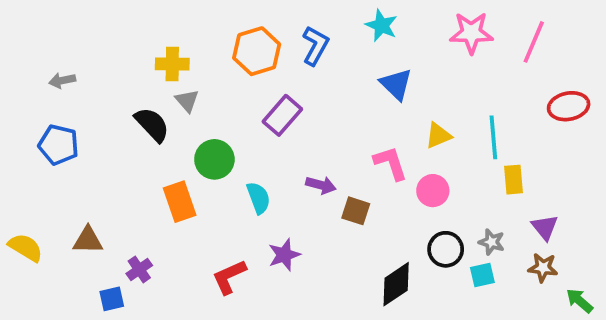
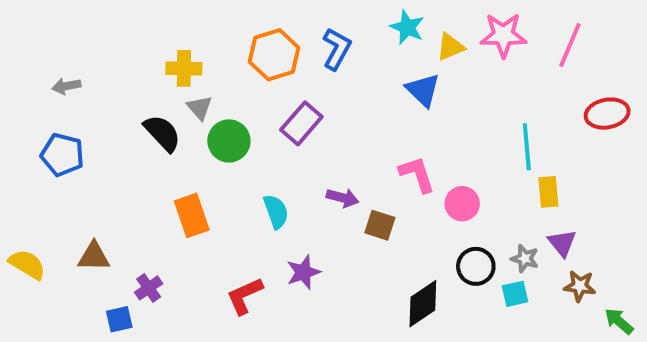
yellow triangle: (438, 136) -> (450, 47), moved
green circle: (214, 159) -> (229, 141), moved
purple triangle: (545, 227) -> (562, 243), moved

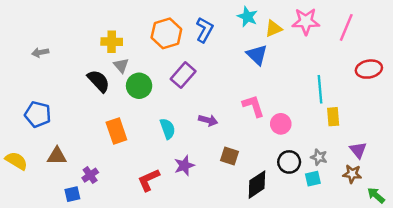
blue pentagon: (62, 155) -> (38, 114), moved
brown square: (380, 225) -> (230, 156), moved
purple triangle: (562, 243) -> (358, 150), moved

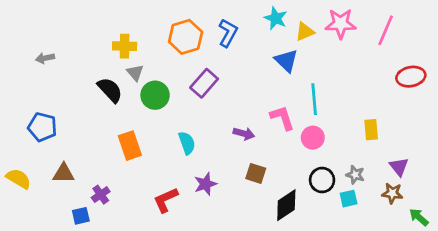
cyan line: (320, 89) -> (314, 99), moved
purple arrow: (208, 120) -> (244, 134), moved

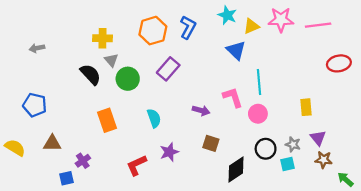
pink line: (386, 30) -> (318, 25), turned 60
purple triangle: (399, 167) -> (318, 138), moved

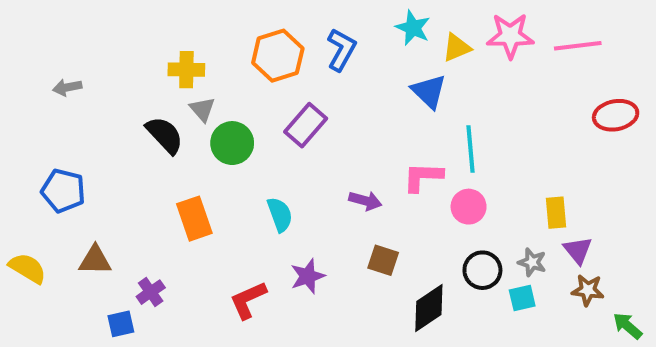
pink L-shape: (233, 97) -> (423, 177), turned -70
yellow rectangle: (306, 107) -> (556, 213), moved

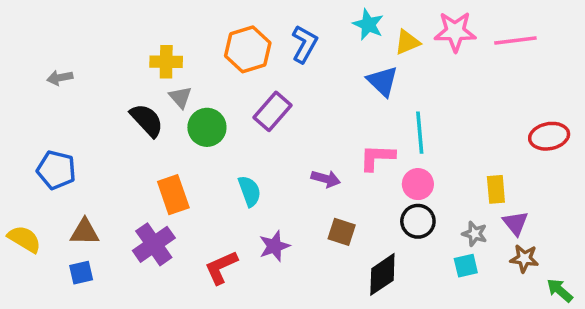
red ellipse: (616, 115) -> (549, 136), moved
black circle: (482, 270) -> (418, 221), moved
purple cross: (151, 292) -> (154, 244), moved, size x1.6
blue square: (121, 324) -> (81, 273), moved

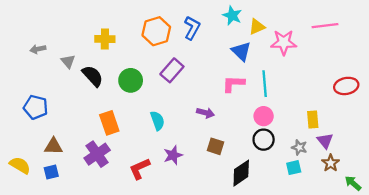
pink star: (455, 32) -> (284, 42), moved
gray triangle: (180, 97) -> (68, 61), moved
pink L-shape: (377, 157) -> (233, 84), moved
yellow semicircle: (24, 239) -> (20, 165), moved
brown star: (524, 258) -> (331, 163), turned 30

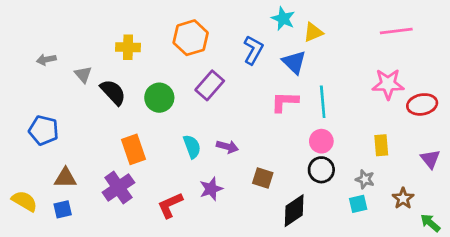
blue L-shape: (192, 28) -> (253, 50), moved
pink star: (284, 42) -> (388, 84), moved
purple arrow: (205, 113) -> (227, 147), moved
purple triangle: (325, 141) -> (430, 159), moved

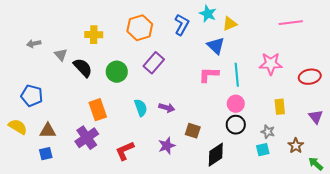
blue L-shape: (253, 50) -> (182, 25), moved
pink star: (388, 84) -> (271, 64), moved
purple star: (211, 189) -> (167, 146), moved
yellow semicircle: (25, 201) -> (18, 127), moved

